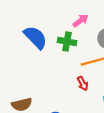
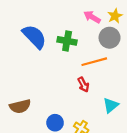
pink arrow: (81, 21) -> (92, 17), moved, turned -112

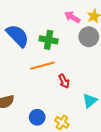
orange line: (94, 62) -> (42, 66), moved

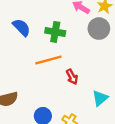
blue semicircle: (18, 36) -> (22, 27), size x0.7

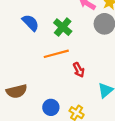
green cross: (55, 32) -> (63, 27), turned 30

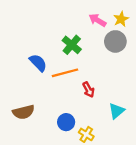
blue semicircle: (31, 23) -> (38, 63), moved
blue circle: (51, 107) -> (66, 122), moved

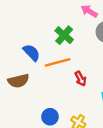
brown semicircle: (24, 112) -> (18, 81), moved
blue circle: (66, 122) -> (50, 117), moved

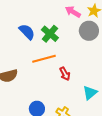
blue semicircle: (32, 53) -> (27, 32), moved

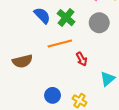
gray circle: (89, 31) -> (99, 23), moved

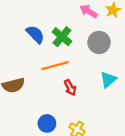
red arrow: (82, 59) -> (70, 88), moved
cyan triangle: (108, 79) -> (108, 79), moved

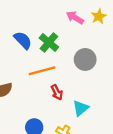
gray circle: (99, 42) -> (85, 59), moved
cyan triangle: (108, 79) -> (81, 108), moved

